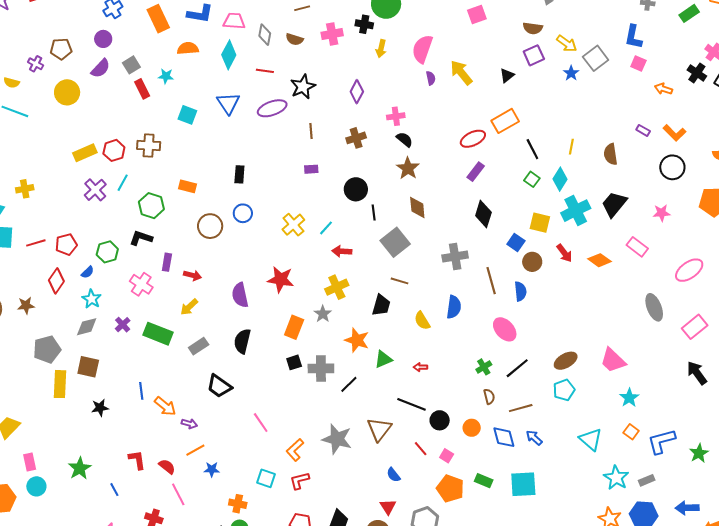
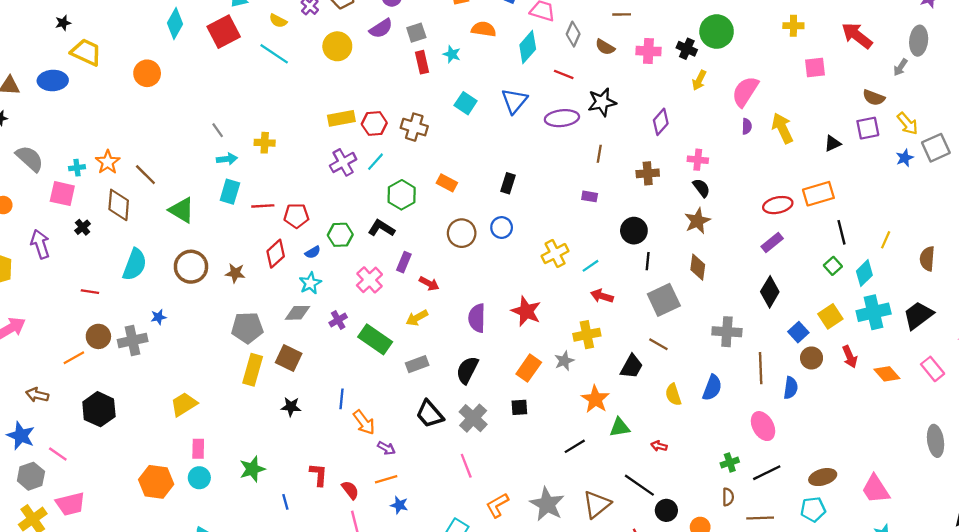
yellow square: (540, 223) -> (830, 316), turned 30
gray cross: (321, 368) -> (473, 418), moved, turned 30

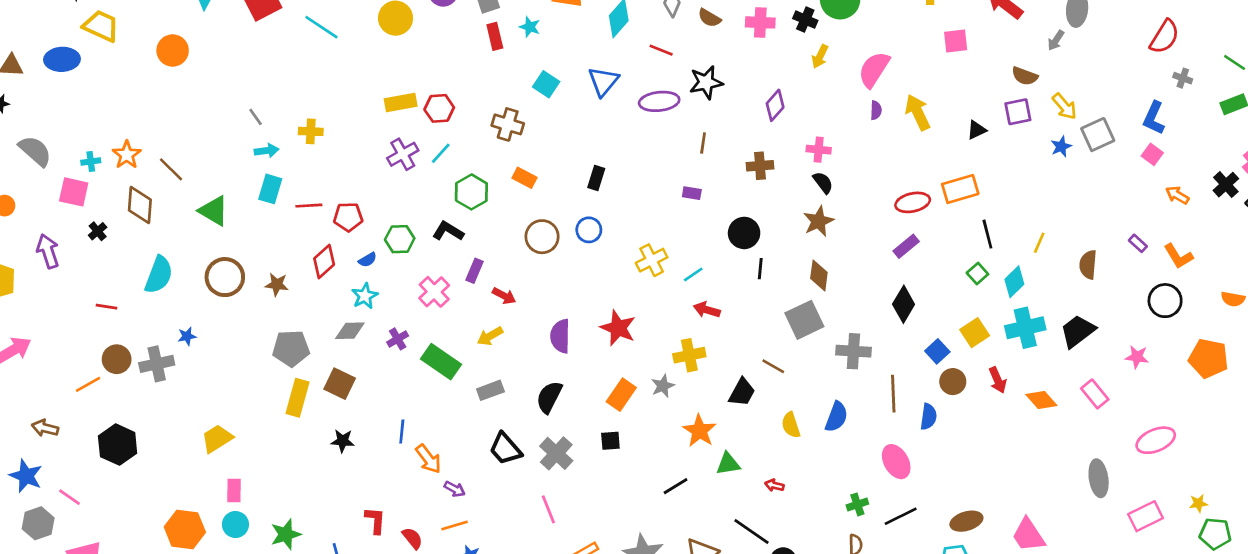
brown cross: (414, 127) -> (508, 124), moved
gray square: (664, 300) -> (804, 320), moved
green star: (252, 469) -> (286, 534), moved

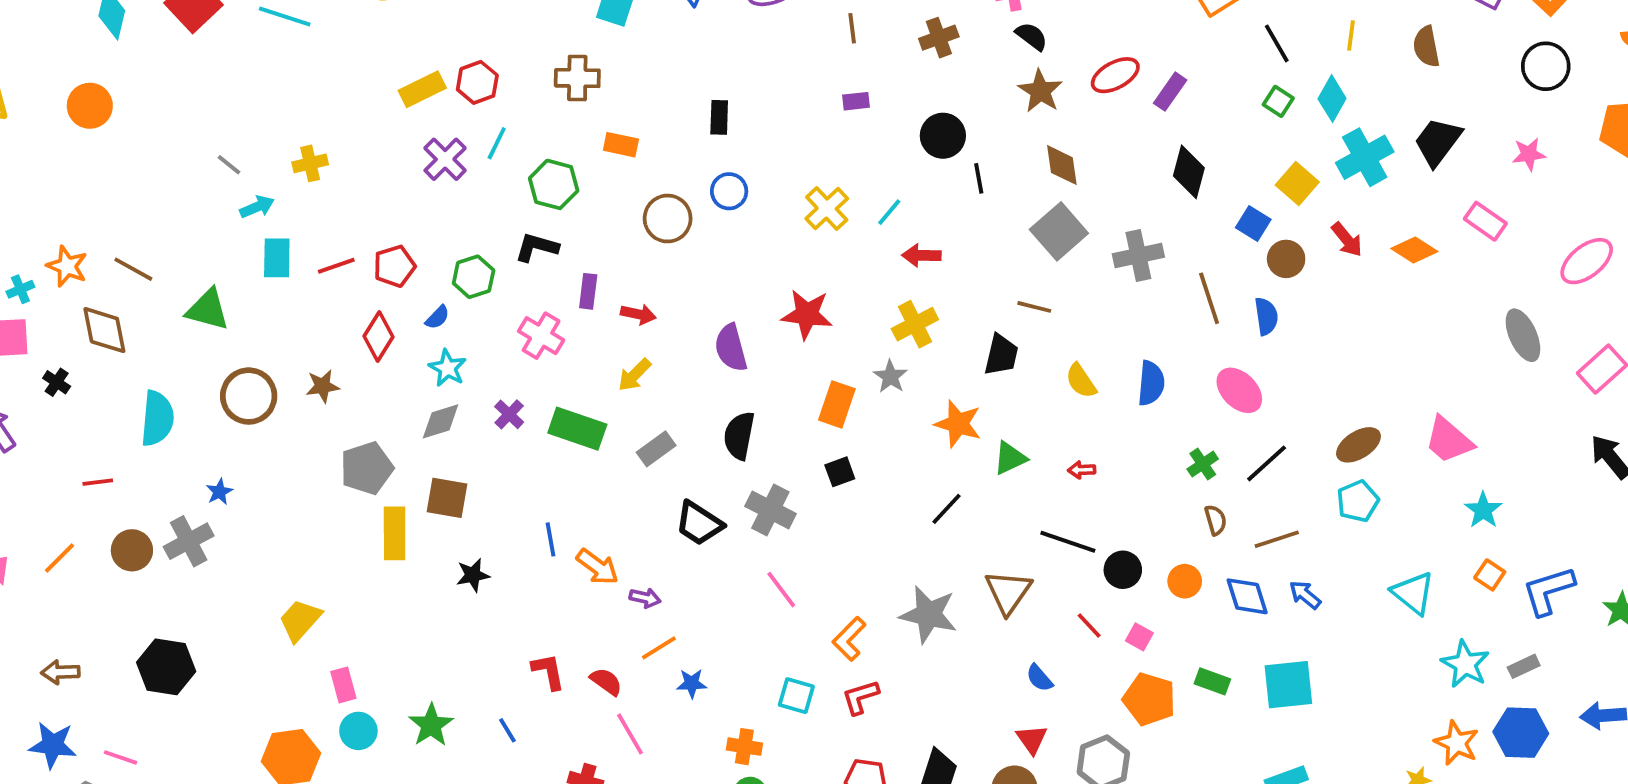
red ellipse: (913, 202) -> (1115, 75), moved
orange line: (88, 384) -> (60, 558), moved
blue semicircle: (836, 417) -> (1151, 383), moved

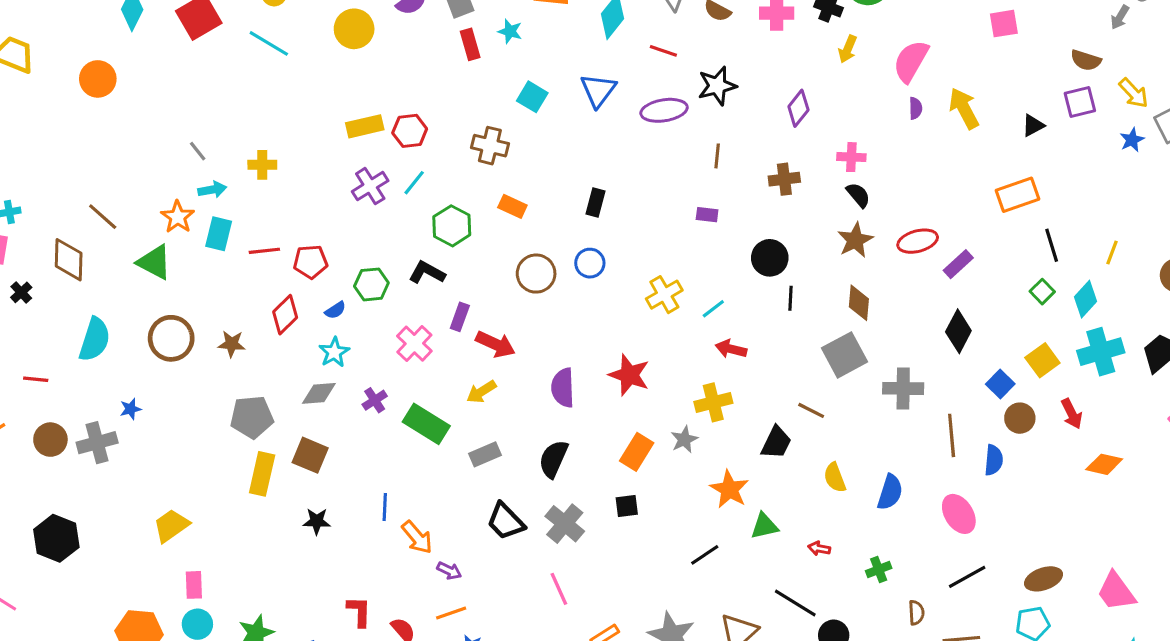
orange diamond: (1414, 250) -> (1104, 464), moved, turned -33
orange star: (67, 266) -> (178, 217), moved
red arrow: (638, 314) -> (495, 344), size x1.4
green cross: (1203, 464) -> (879, 570), moved

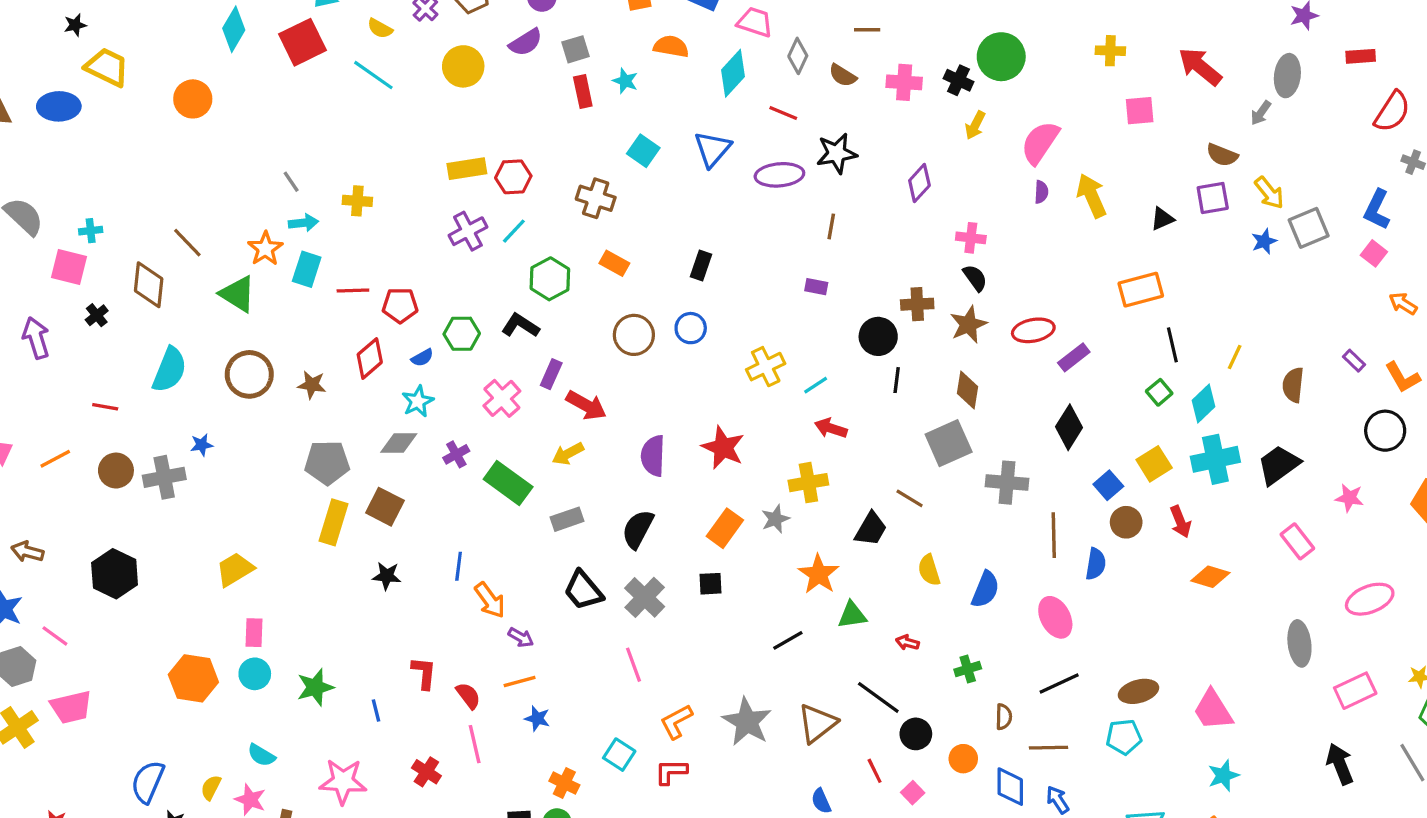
brown cross: (784, 179) -> (917, 304), moved

